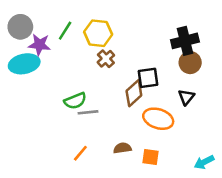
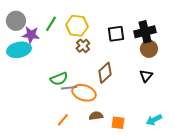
black square: (148, 78) -> (116, 34), moved
orange ellipse: (158, 119) -> (84, 93), moved
cyan arrow: (204, 162) -> (154, 120), moved

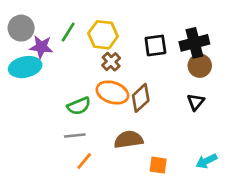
gray line: (69, 88) -> (75, 136), moved
orange ellipse: (84, 93) -> (112, 93), moved
brown semicircle: (96, 116) -> (129, 140), moved, size x1.5

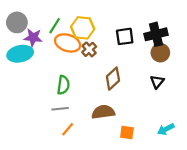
orange ellipse: (112, 93) -> (68, 43), moved
green semicircle: (79, 106) -> (63, 85), turned -60

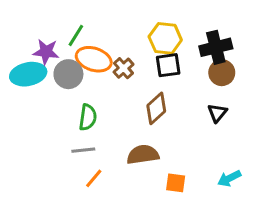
gray circle: (17, 22) -> (68, 74), moved
yellow hexagon: (83, 28) -> (165, 38), moved
black square: (125, 36) -> (168, 65), moved

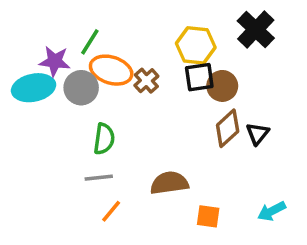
black cross: (216, 47) -> (256, 30), moved, turned -32
brown circle: (222, 73) -> (222, 86), moved
brown diamond: (156, 108) -> (228, 128), moved

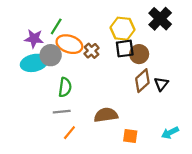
cyan ellipse: (34, 88) -> (34, 63), moved

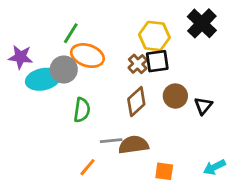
purple star: (34, 39) -> (21, 57), moved
brown cross: (92, 51) -> (138, 64), moved
brown circle: (139, 54) -> (175, 96), moved
brown diamond: (142, 81) -> (136, 102), moved
gray line: (62, 112) -> (111, 141), moved

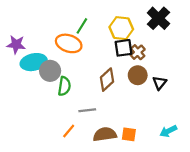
green line: (71, 33) -> (82, 26), moved
brown cross: (138, 64) -> (138, 52), moved
gray circle: (64, 69) -> (50, 71), moved
brown semicircle: (134, 145) -> (105, 134), moved

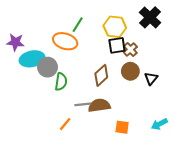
brown semicircle: (105, 134) -> (99, 105), moved

